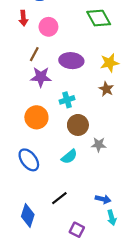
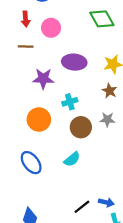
brown line: (34, 54) -> (26, 47), moved, turned 64
gray star: (99, 145) -> (107, 119), moved
black line: (59, 198) -> (82, 207), moved

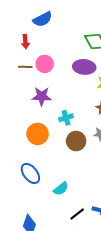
pink circle: (51, 28) -> (45, 64), moved
purple ellipse: (74, 62) -> (84, 67), moved
cyan semicircle: (72, 159) -> (61, 189), moved

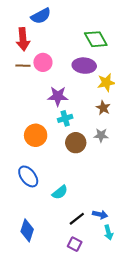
red arrow: (25, 42) -> (23, 39), size x1.5
purple star: (42, 96) -> (58, 96), moved

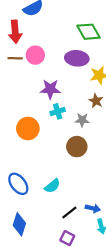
gray star: (101, 135) -> (82, 120), moved
brown circle: (76, 143) -> (77, 147), moved
blue ellipse: (28, 176) -> (18, 184), moved

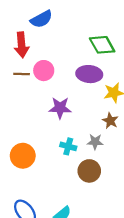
cyan cross: (58, 111) -> (68, 146), moved, turned 32
orange circle: (28, 128) -> (23, 156), moved

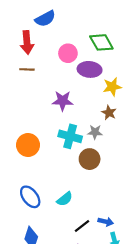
pink circle: (44, 71) -> (68, 53), moved
cyan cross: (68, 146) -> (70, 136), size x1.5

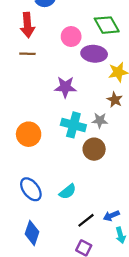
blue arrow: (106, 222) -> (111, 216), turned 144

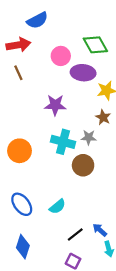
red arrow: (27, 25) -> (18, 45), turned -95
brown line: (27, 54) -> (18, 73), turned 64
blue arrow: (111, 216) -> (100, 230), turned 64

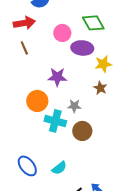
gray star: (89, 137) -> (74, 106), moved
cyan cross: (63, 142) -> (55, 121), moved
orange circle: (20, 151) -> (37, 101), moved

